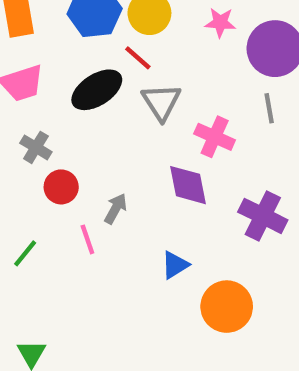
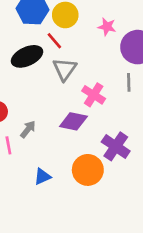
purple diamond: (188, 185) -> (73, 121), turned -76
blue triangle: (175, 265) -> (42, 177), moved
orange circle: (227, 307) -> (88, 170), moved

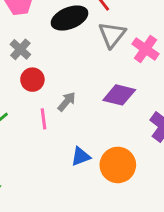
pink cross: (94, 95) -> (145, 49), moved
orange circle: (88, 170) -> (118, 165), moved

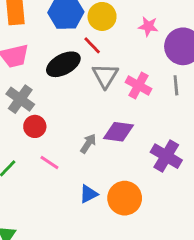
gray cross: (20, 49) -> (20, 99), size x1.4
gray arrow: (67, 102) -> (88, 143), moved
pink line: (43, 119) -> (49, 162), turned -42

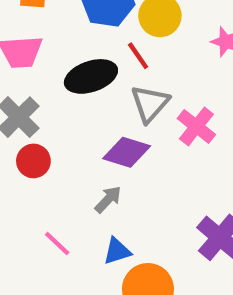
purple diamond: (119, 132) -> (127, 152), moved
pink line: (49, 162) -> (57, 244), moved
blue triangle: (89, 194) -> (117, 251), moved

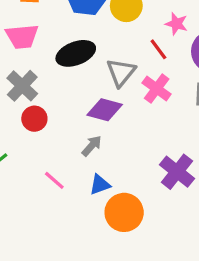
red line: (138, 56) -> (158, 49), moved

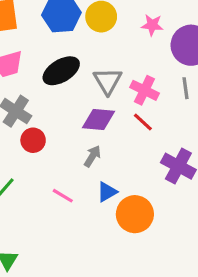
red line: (158, 49) -> (143, 122), moved

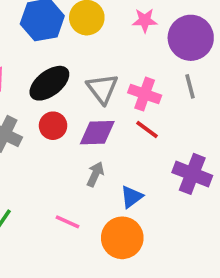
red circle: (33, 140) -> (53, 126), moved
blue triangle: (107, 192) -> (131, 197), moved
orange circle: (135, 214) -> (122, 238), moved

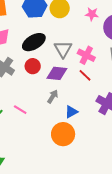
pink line: (68, 222) -> (20, 110), moved

